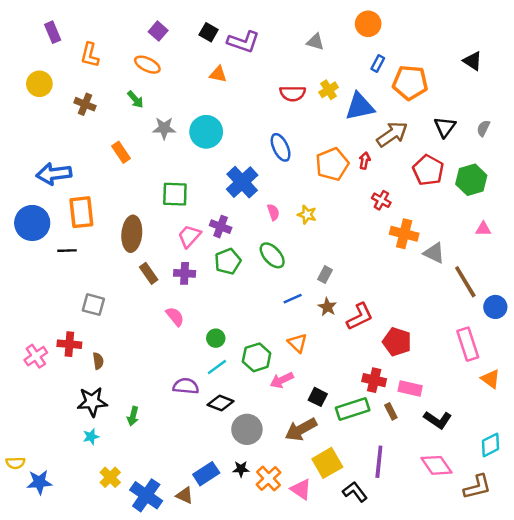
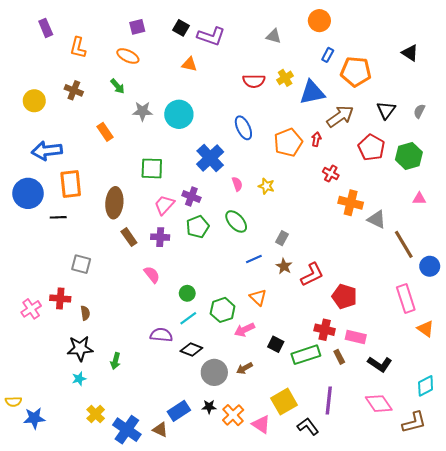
purple square: (158, 31) -> (137, 27), turned 35
yellow circle: (39, 84) -> (34, 101), moved
brown arrow: (301, 429) -> (244, 368), moved, size x0.6

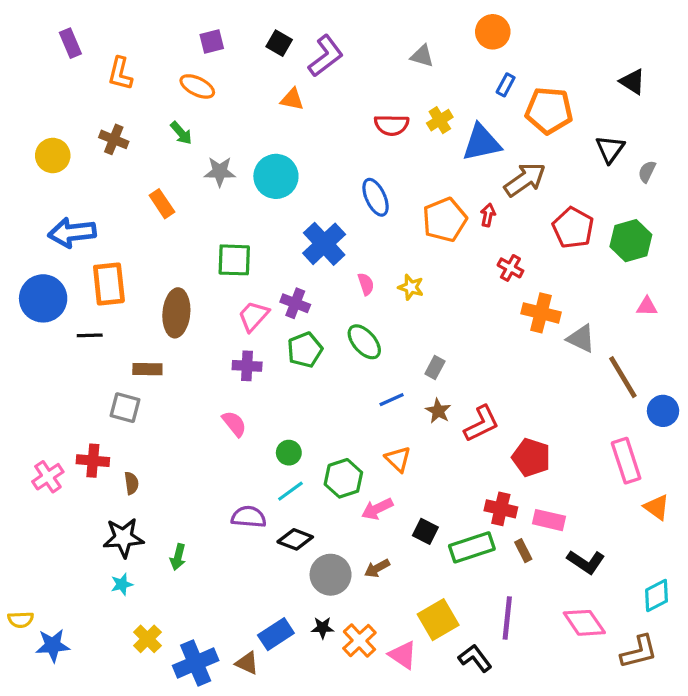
purple L-shape: (211, 36) -> (326, 56), turned -56
black triangle: (386, 110) -> (610, 149), moved
brown rectangle: (129, 237) -> (147, 369), moved, turned -54
blue cross: (127, 430) -> (196, 663), turned 32

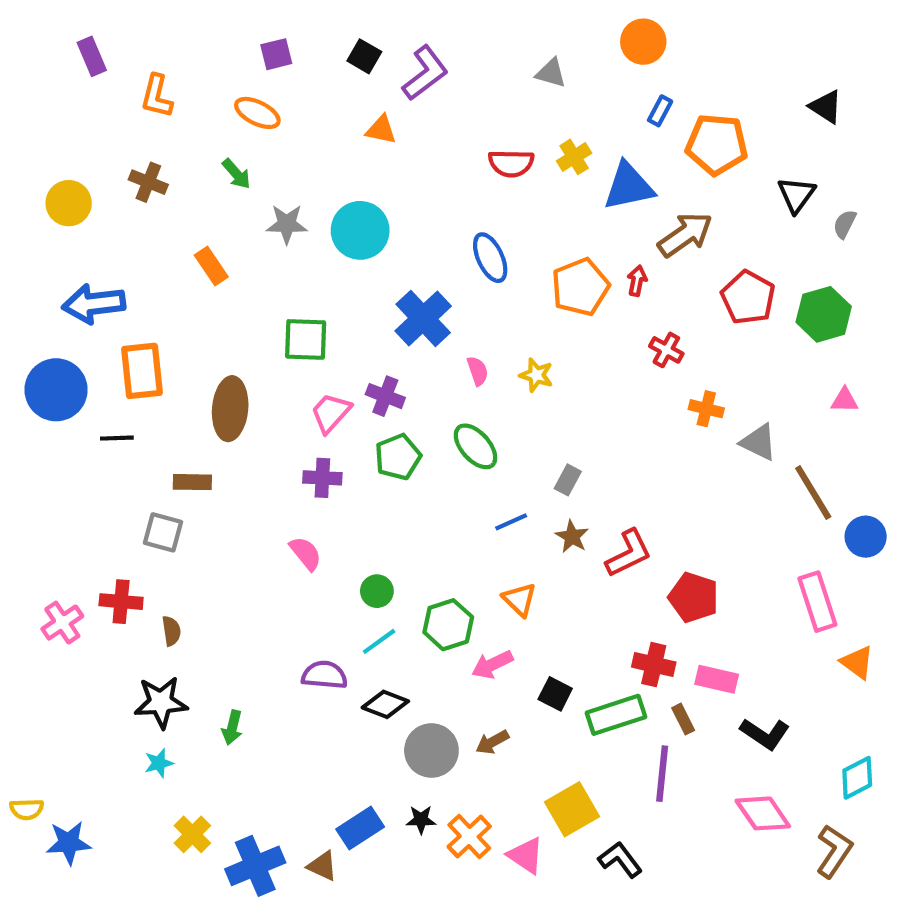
orange cross: (541, 313) -> (706, 409), size x0.7
purple line: (507, 618) -> (662, 774), moved
brown L-shape: (639, 652) -> (834, 851), turned -42

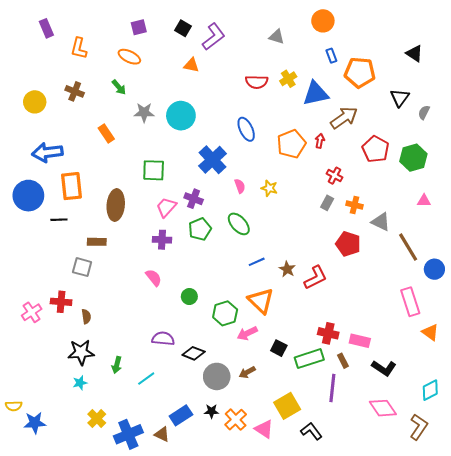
blue rectangle: (660, 111) -> (331, 56), turned -48
gray rectangle: (568, 480) -> (327, 203), moved
red pentagon: (694, 597) -> (348, 244), moved
orange triangle: (520, 600) -> (261, 301), size x1.5
cyan line: (379, 641) -> (146, 379), moved

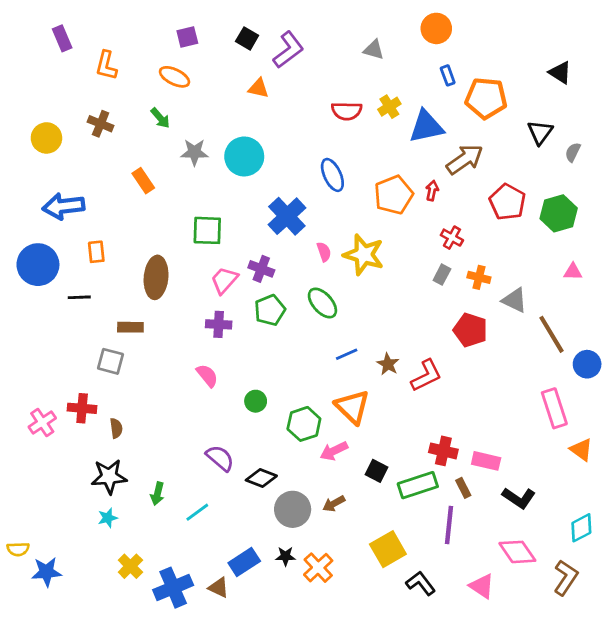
orange rectangle: (72, 186) -> (96, 252), size x0.6
yellow star: (269, 188) -> (364, 255), size x1.8
purple semicircle: (163, 339) -> (220, 458), turned 35
pink triangle: (264, 429) -> (482, 586), moved

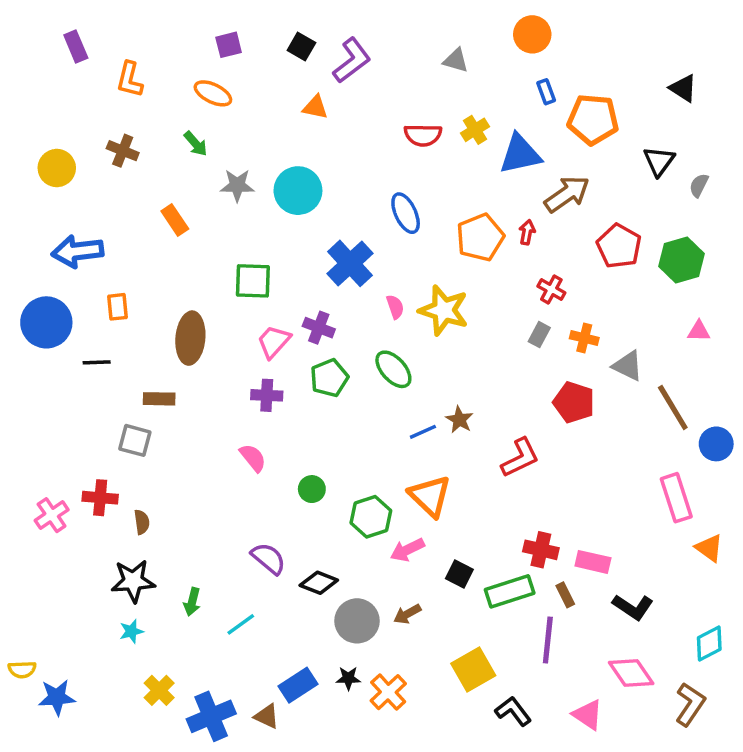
brown star: (388, 364) -> (459, 420), moved

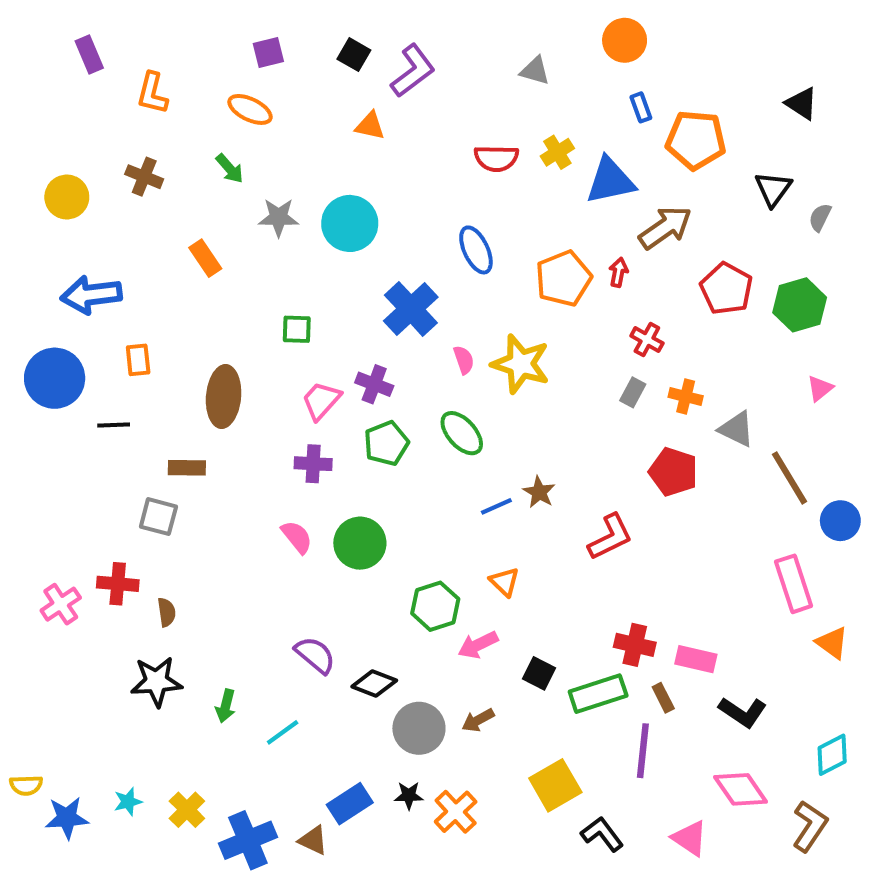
green square: (253, 281) -> (297, 329), size x0.7
pink triangle: (699, 331) -> (820, 388), turned -40
green circle: (312, 489) -> (360, 543), moved, size x1.6
orange triangle: (430, 496) -> (504, 582), size x0.6
cyan star: (131, 631) -> (128, 802), moved

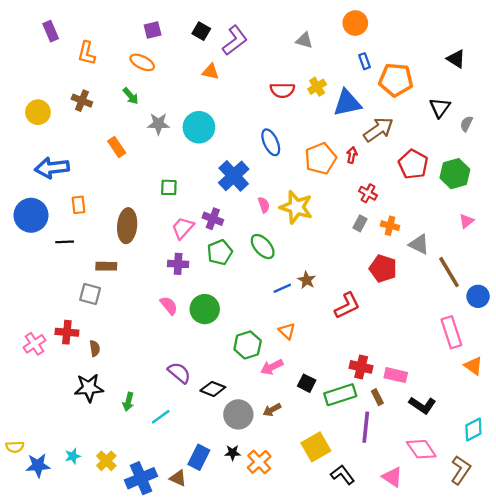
blue rectangle: (350, 804) -> (199, 457), turned -30

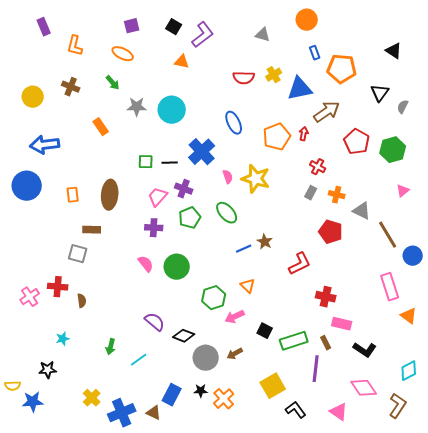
orange rectangle: (78, 205) -> (73, 195), moved
black line: (65, 242) -> (170, 163), moved
red cross: (361, 367) -> (326, 297), moved
black star: (89, 388) -> (48, 370), moved, size x0.7
cyan star: (73, 456) -> (63, 339), moved

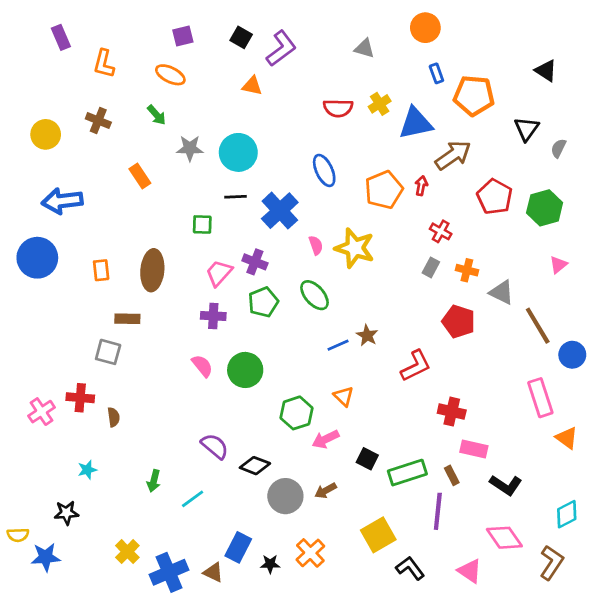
black line: (170, 163) -> (236, 197), moved
black star: (201, 391) -> (270, 564), moved

